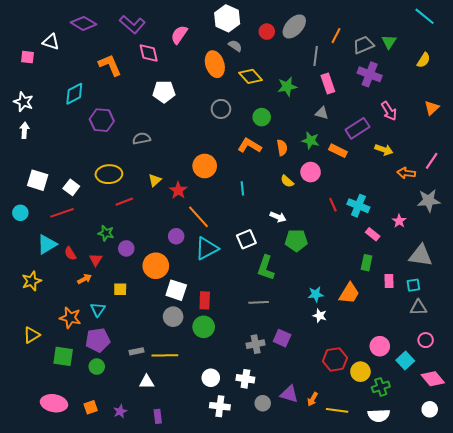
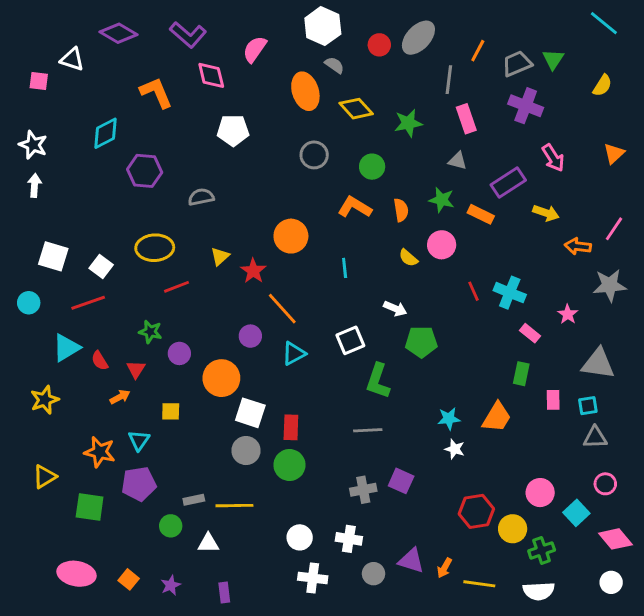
cyan triangle: (207, 248) -> (294, 353), size x0.7
green circle: (97, 367) -> (171, 526), moved
orange square: (91, 407) -> (129, 579), turned -32

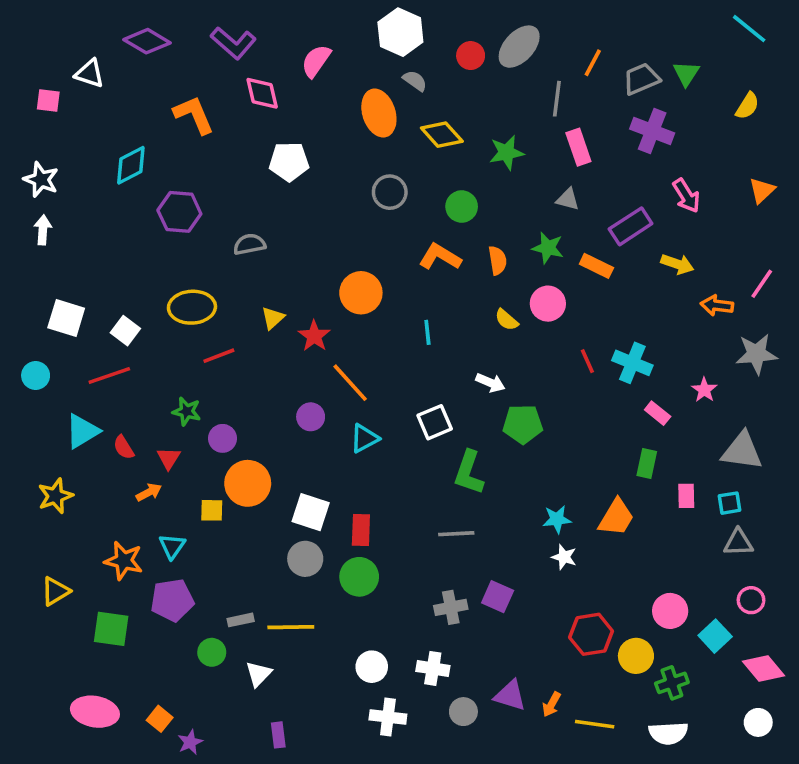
orange circle: (221, 378) -> (248, 483), moved
white triangle: (208, 543) -> (258, 674), turned -45
purple star: (171, 585) -> (190, 742), moved

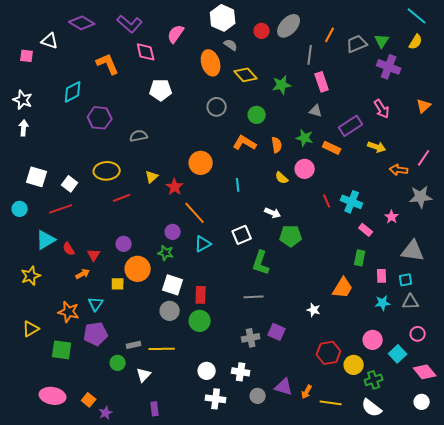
yellow semicircle: (747, 106) -> (416, 42), moved
purple cross: (652, 131) -> (389, 67), moved
green star: (187, 411) -> (166, 253), moved
cyan star: (557, 519) -> (383, 303), moved
white semicircle: (668, 733) -> (372, 408), turned 40

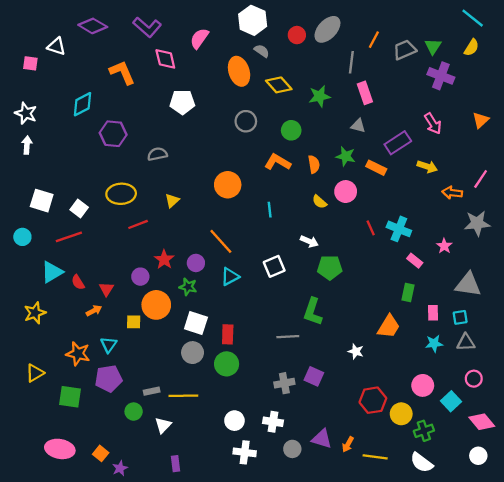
red star: (175, 187) -> (164, 260), moved
green L-shape: (261, 263) -> (313, 312), moved

